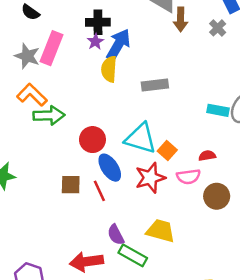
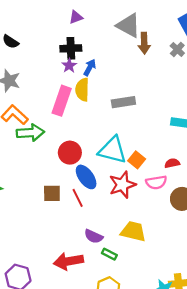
blue arrow: (118, 45) -> (90, 67), size x0.6
pink rectangle: (52, 48) -> (62, 101), moved
purple semicircle: (116, 235) -> (94, 236), turned -36
green rectangle: (133, 255) -> (109, 254), size x0.6

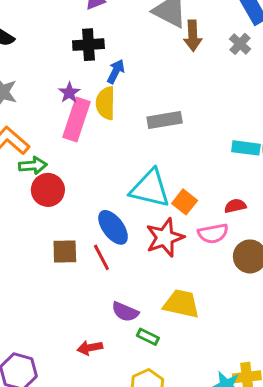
purple star: (69, 66) -> (69, 93), moved
green arrow: (30, 133) -> (33, 166), size x0.7
red circle: (70, 153) -> (48, 190), moved
red arrow: (68, 261) -> (90, 348), size x0.6

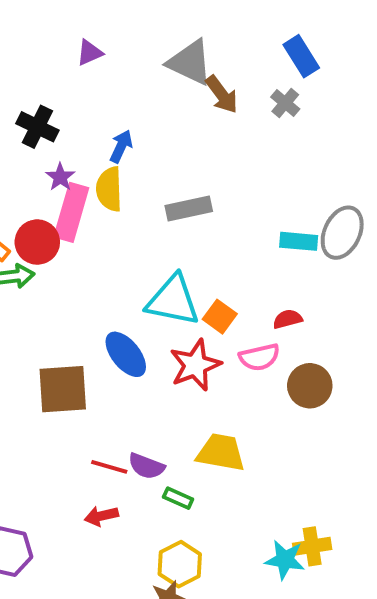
brown arrow: (193, 36) -> (222, 94), turned -32
black cross: (88, 45) -> (37, 127), moved, turned 32
red circle: (48, 190) -> (37, 242), moved
brown square: (65, 251) -> (63, 389), size x1.5
red line: (101, 257) -> (109, 467), moved, turned -44

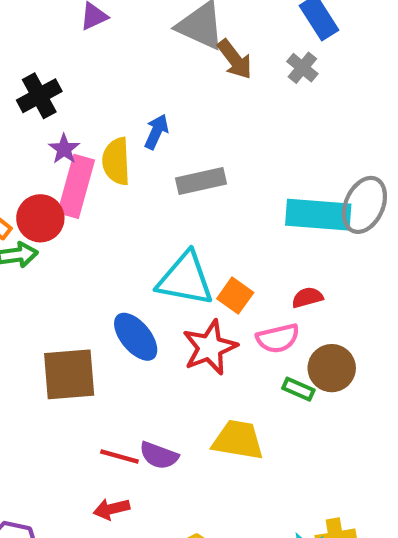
black cross: (37, 127) -> (39, 96), turned 36
blue arrow: (121, 146) -> (156, 132), moved
cyan rectangle: (299, 241) -> (318, 215), size x1.6
green rectangle: (178, 498) -> (298, 389), moved

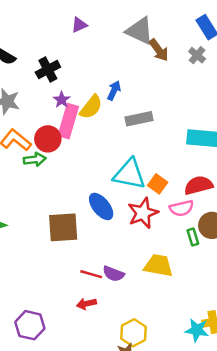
yellow semicircle: (116, 161) -> (91, 107), turned -140
red semicircle: (307, 297) -> (198, 185), size x1.6
green rectangle: (298, 389) -> (193, 237), turned 49

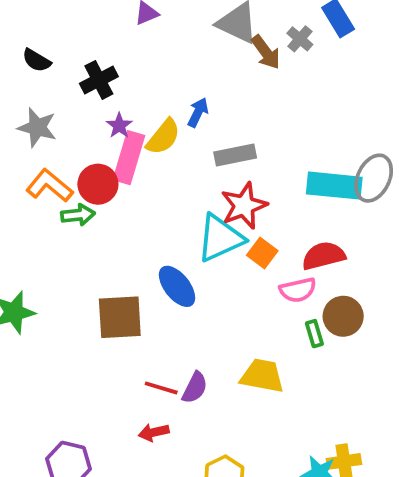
gray cross: (197, 55) -> (300, 39), moved
cyan triangle: (130, 174) -> (220, 238), turned -36
red star: (143, 213) -> (244, 206), moved
purple semicircle: (113, 274) -> (195, 388), turned -85

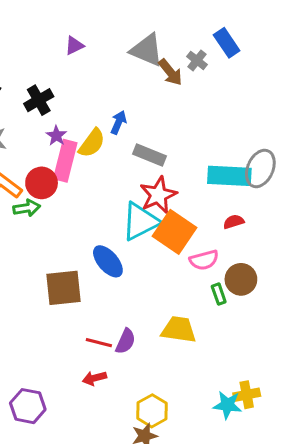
gray rectangle: (235, 155) -> (149, 155), turned 36
orange square: (262, 253) -> (174, 232), size x1.8
red semicircle: (324, 256) -> (234, 222), moved, size x0.6

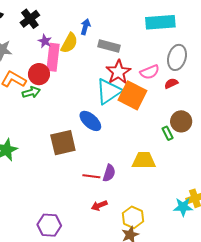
gray ellipse: (260, 168) -> (177, 57), moved
cyan rectangle: (229, 176) -> (160, 22), moved
pink semicircle: (204, 260) -> (150, 72), moved
red arrow: (94, 378) -> (99, 206), moved

